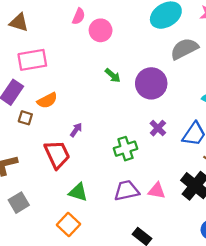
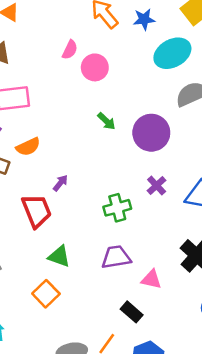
pink triangle: (157, 191) -> (151, 279), moved

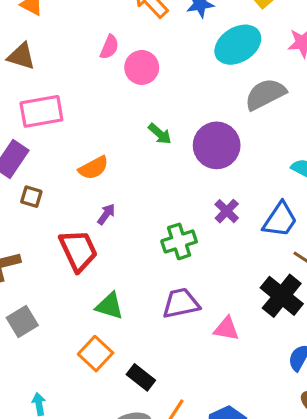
orange semicircle: (28, 147) -> (93, 168), moved
black rectangle: (132, 312) -> (141, 377), moved

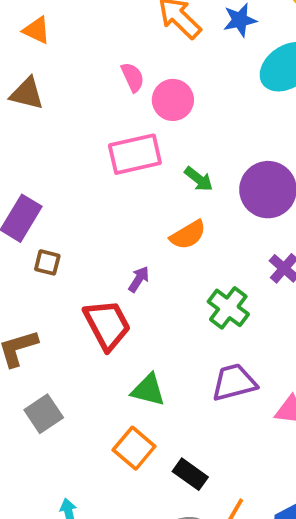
pink semicircle: (109, 47) -> (133, 77), turned -45
pink rectangle: (41, 111) -> (135, 154), moved
orange semicircle: (93, 168) -> (188, 235), moved
green cross: (179, 241) -> (228, 308), turned -32

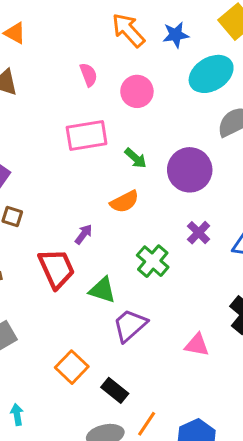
pink circle: (173, 100) -> (137, 91), moved
purple trapezoid: (234, 382) -> (130, 325), moved, turned -30
green triangle: (148, 390) -> (102, 290), moved

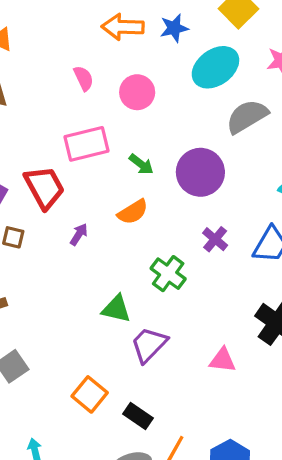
orange arrow: (128, 30) -> (123, 27), turned -42
purple arrow: (84, 234) -> (79, 234), moved
red trapezoid: (56, 269) -> (44, 187), moved

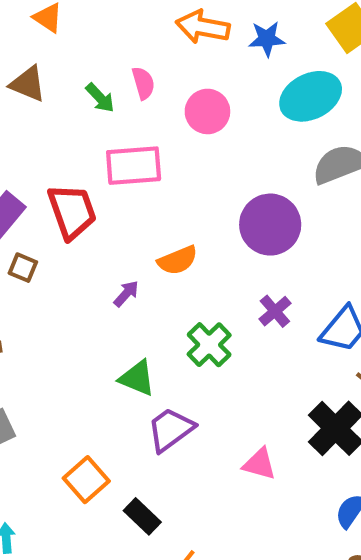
green arrow: (141, 164) -> (100, 98), moved
purple arrow: (79, 234) -> (126, 294), moved

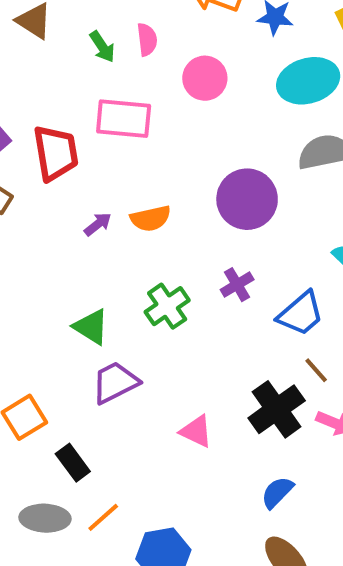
purple arrow: (126, 294) -> (98, 224), moved

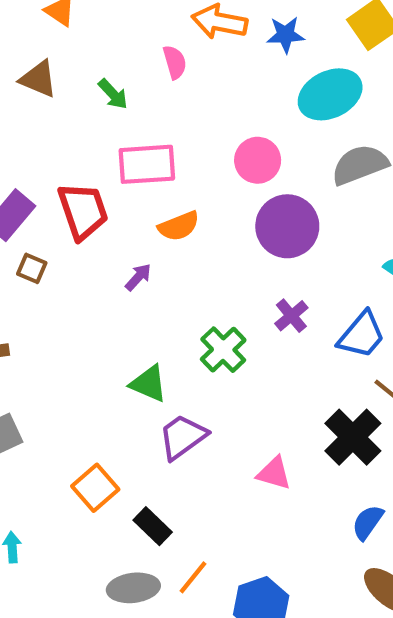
pink semicircle: (147, 40) -> (175, 62), moved
pink circle: (205, 78) -> (258, 160), moved
orange semicircle: (151, 218) -> (179, 226), moved

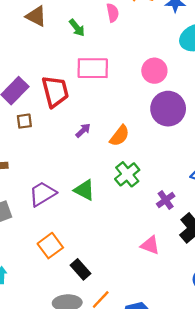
orange semicircle: (179, 226) -> (120, 136), moved, turned -35
brown square: (32, 268) -> (24, 121), turned -35
purple cross: (291, 316) -> (166, 200), moved
purple trapezoid: (183, 437) -> (42, 194), moved

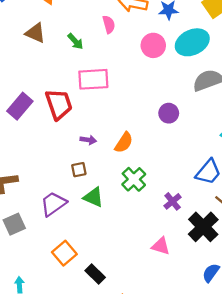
pink circle: (154, 71) -> (153, 45), moved
purple circle: (168, 109) -> (169, 113), size x0.6
brown square: (24, 121) -> (79, 170), moved
purple arrow: (83, 130) -> (88, 140), turned 56

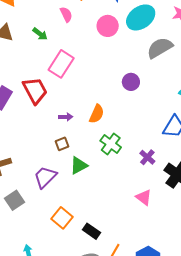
pink rectangle: (93, 79) -> (61, 64), turned -44
green triangle: (94, 197) -> (79, 165), turned -42
pink triangle: (161, 246) -> (144, 197), turned 30

